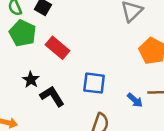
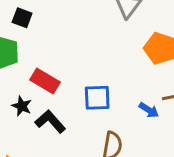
red rectangle: (57, 48) -> (45, 81), moved

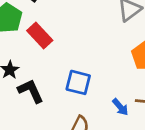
red rectangle: (45, 81) -> (40, 35), moved

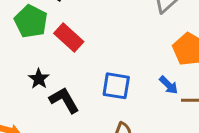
blue arrow: (120, 107) -> (169, 85), moved

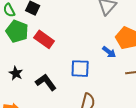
black star: (39, 79) -> (16, 73), moved
blue arrow: (169, 85) -> (109, 52), moved

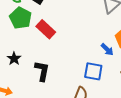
blue square: (80, 69) -> (93, 71), moved
black L-shape: (46, 82) -> (42, 71), turned 40

